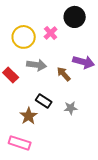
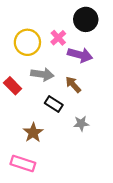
purple arrow: (84, 62) -> (80, 55), moved
black rectangle: (44, 101) -> (54, 104), moved

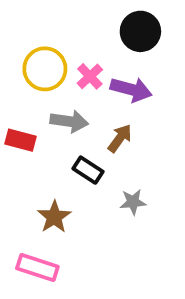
pink cross: (58, 38) -> (90, 76), moved
brown arrow: (73, 85) -> (120, 138), turned 78
red rectangle: (13, 86) -> (21, 140), turned -30

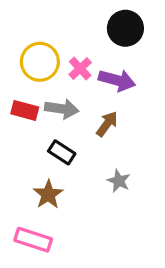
red rectangle: (21, 140) -> (25, 110), moved
black rectangle: (88, 170) -> (62, 152), moved
gray star: (133, 202) -> (119, 181), turned 30

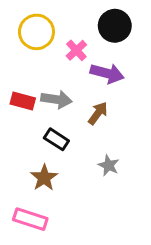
yellow circle: (40, 62) -> (36, 32), moved
pink cross: (80, 69) -> (76, 50), moved

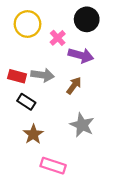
black rectangle: (56, 139) -> (26, 102), moved
gray star: (109, 165) -> (82, 125), size x1.5
pink rectangle: (30, 219) -> (53, 166), moved

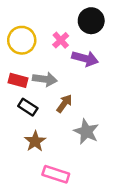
yellow circle: (28, 24) -> (22, 40), moved
brown arrow: (74, 86) -> (64, 104), moved

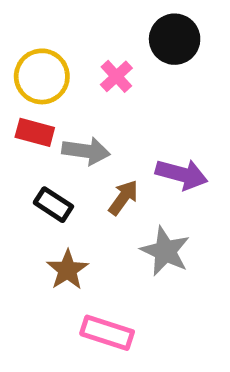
purple arrow: (85, 58) -> (182, 174), moved
red rectangle: (18, 80) -> (35, 132), moved

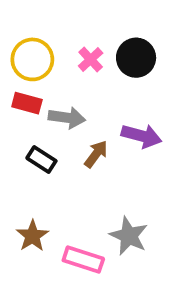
black circle: (175, 39) -> (136, 58), moved
gray star: (165, 251) -> (129, 236), moved
brown star: (67, 270) -> (32, 236), moved

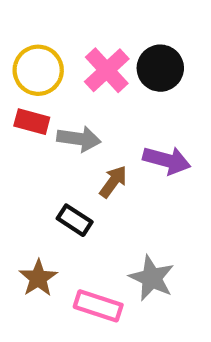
pink cross: (91, 59) -> (107, 70), size x1.5
black rectangle: (41, 159) -> (75, 220), moved

